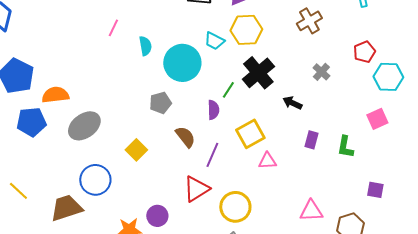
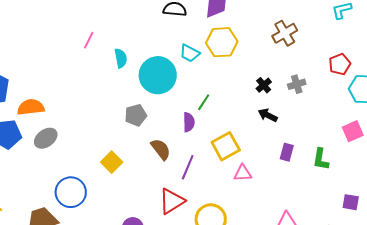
gray cross: (321, 72) -> (297, 84), turned 30
black cross: (258, 73) -> (264, 85), moved, size x0.5
gray ellipse: (84, 126) -> (46, 138), moved, size x0.7

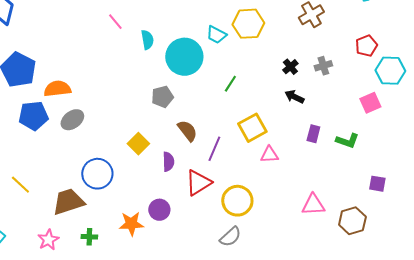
pink line: (89, 40) -> (115, 22), turned -66
purple semicircle: (189, 122) -> (168, 162), moved
pink square: (353, 131) -> (370, 103), moved
green L-shape: (321, 159) -> (347, 141), turned -80

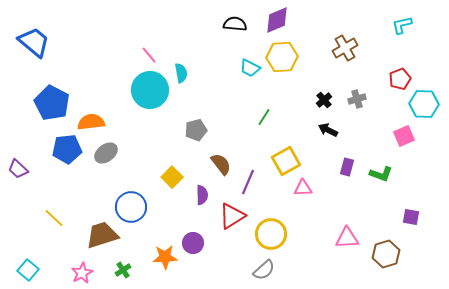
cyan circle: (184, 57) -> (150, 90), moved
green cross: (89, 237) -> (123, 270), turned -35

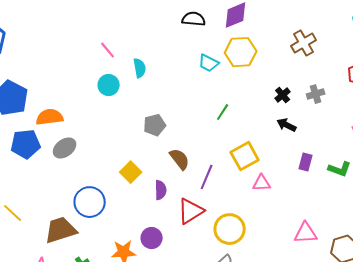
cyan circle: (150, 90) -> (109, 85), size x0.6

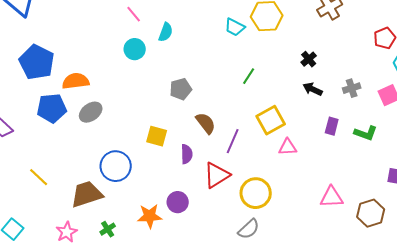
cyan semicircle: (140, 68) -> (166, 32), turned 30
gray cross: (316, 94) -> (352, 88), moved
yellow square: (131, 172) -> (157, 136), turned -30

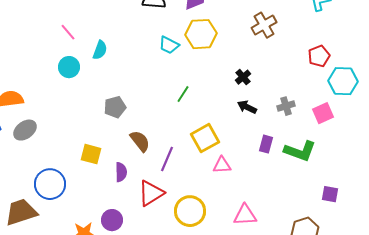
green L-shape: (366, 133) -> (300, 151), size x1.4
pink triangle: (332, 197) -> (245, 215), moved

